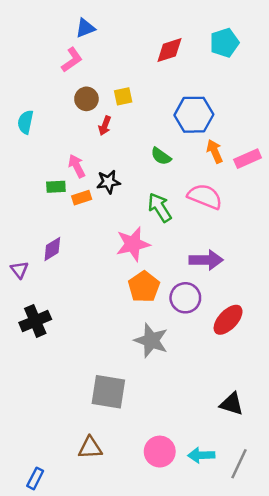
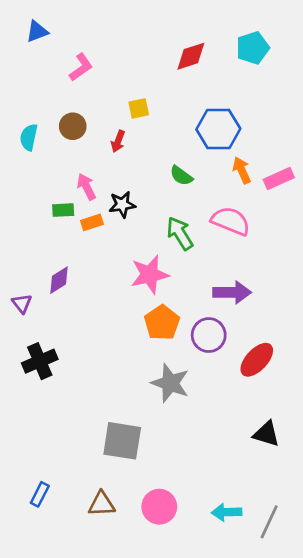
blue triangle: (85, 28) -> (37, 31), moved
brown circle: (86, 99) -> (73, 126), moved
black triangle: (232, 404) -> (266, 434), moved
pink circle: (160, 452) -> (159, 507), moved
blue rectangle: (35, 478) -> (40, 494), moved

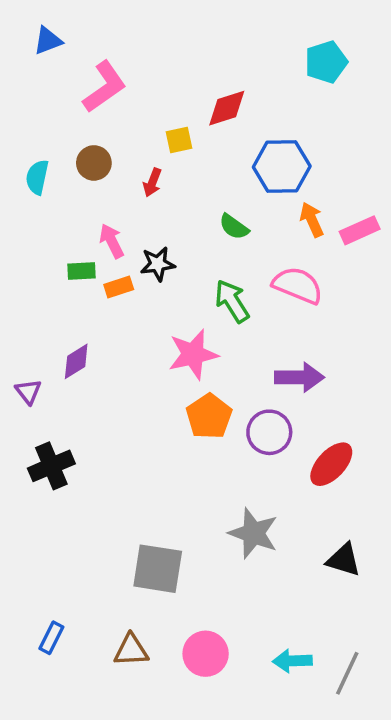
red diamond: (191, 56) -> (227, 108), moved
pink L-shape: (81, 67) -> (105, 87), size x1.4
gray star: (170, 383) -> (253, 533), moved

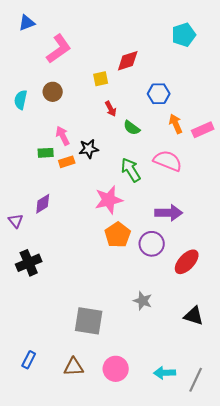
blue hexagon: (282, 167) -> (159, 94), size x0.7
red arrow: (152, 182) -> (111, 109), moved, turned -49
gray star: (253, 533) -> (143, 301), size x0.7

